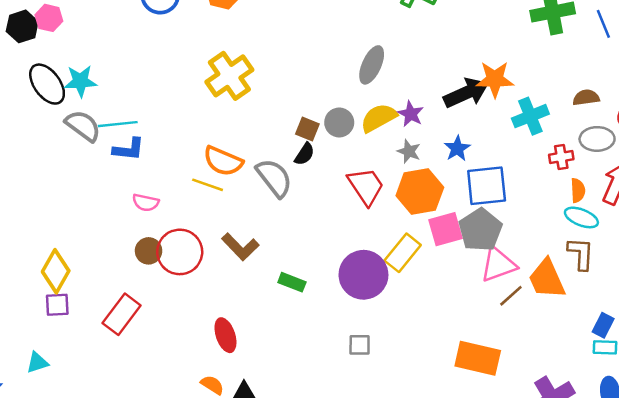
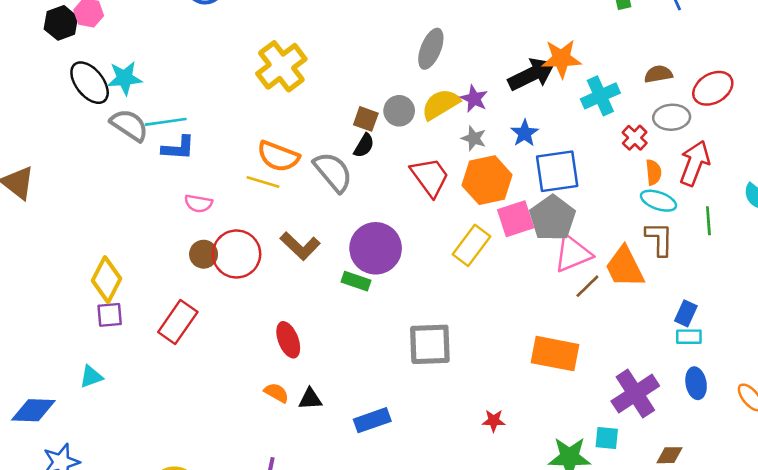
red cross: (561, 157) -> (635, 138), turned -35
purple circle: (363, 275) -> (376, 248), moved
gray square: (360, 345) -> (430, 344), size x1.8

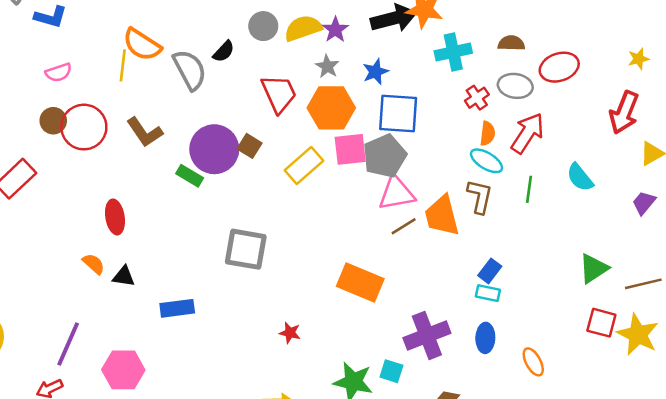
brown square: (366, 119) -> (249, 146), moved
yellow line: (263, 182) -> (123, 65), turned 68
pink semicircle: (198, 203) -> (59, 73), turned -40

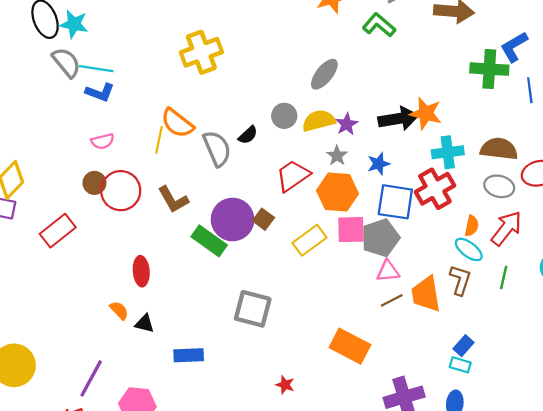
brown semicircle: (511, 43) -> (499, 149), size x1.6
red trapezoid: (279, 93) -> (293, 176), turned -105
red cross: (477, 98) -> (435, 189), moved, size x1.8
green rectangle: (190, 176) -> (209, 241), size x1.5
pink triangle: (396, 193) -> (388, 271), size x0.7

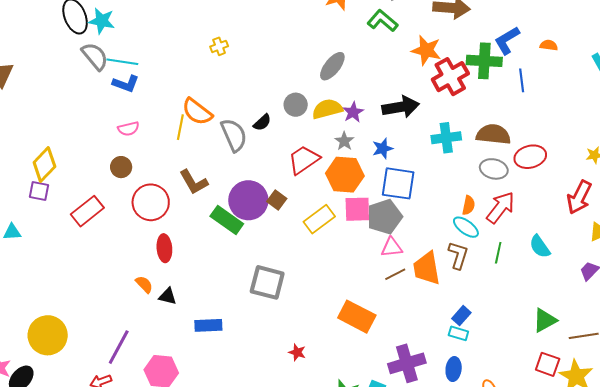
yellow cross: (201, 52) -> (219, 46), size x0.5
orange star: (426, 113) -> (426, 50), moved
red cross: (435, 189) -> (450, 77), moved
red circle: (121, 191) -> (151, 202), moved

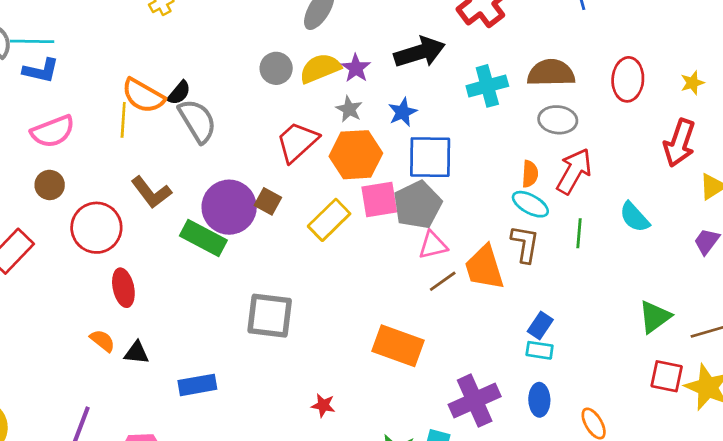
black semicircle: (262, 122) -> (179, 93), moved
pink semicircle: (128, 129) -> (53, 131), size x1.5
red ellipse: (530, 157) -> (628, 79), moved, turned -64

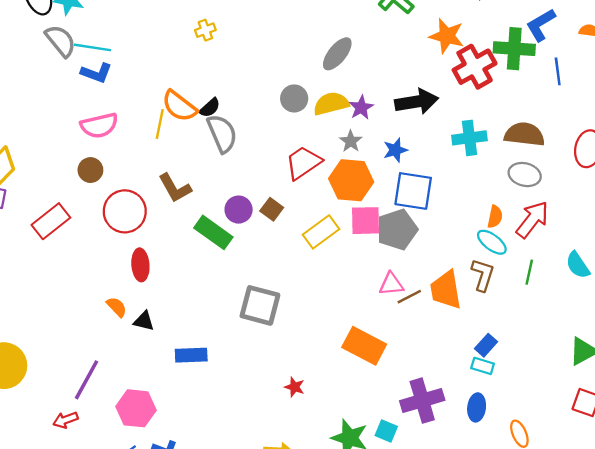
purple circle: (229, 207) -> (239, 210), size x0.6
pink triangle: (433, 245) -> (391, 284), moved

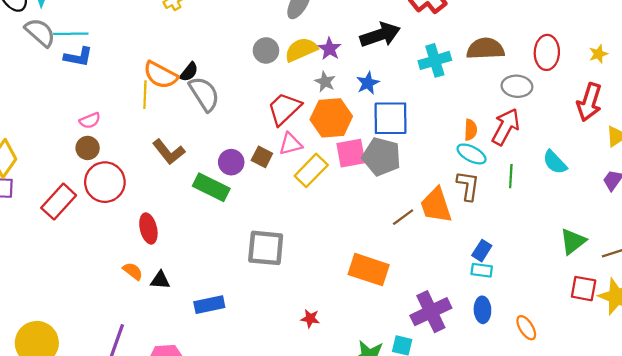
pink semicircle: (99, 125) -> (90, 121), moved, size x0.6
gray ellipse: (525, 175) -> (517, 86), moved
red circle: (125, 211) -> (105, 182), moved
gray pentagon: (397, 230) -> (382, 157), turned -30
pink triangle: (391, 284) -> (291, 144), moved

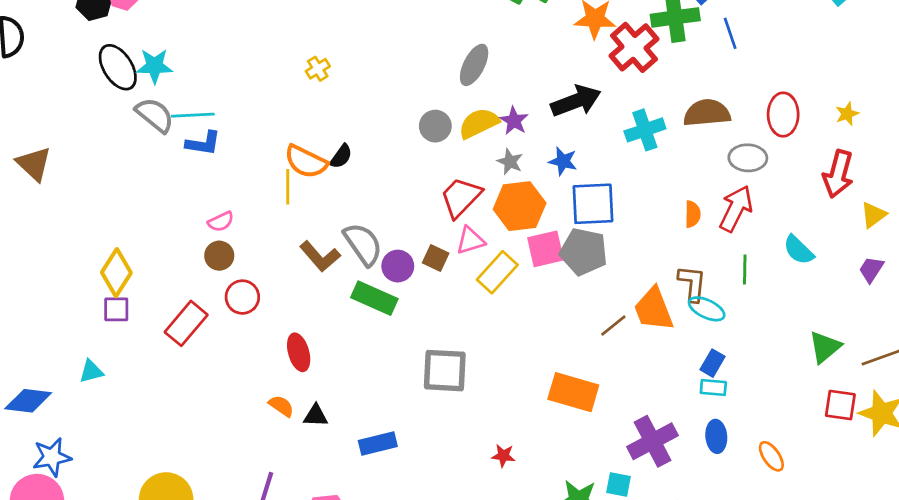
blue star: (368, 83) -> (563, 161), turned -30
gray semicircle: (204, 94) -> (363, 244), moved
cyan ellipse: (472, 154) -> (707, 309), moved
red circle: (105, 182) -> (242, 297), size x0.7

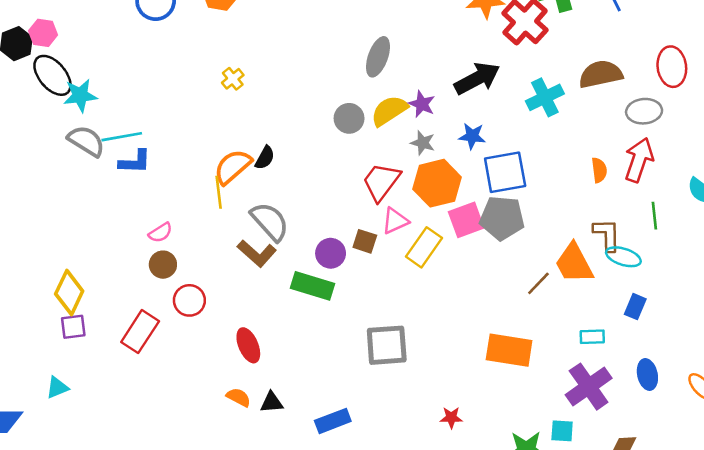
black ellipse: (118, 67) -> (52, 75), moved
orange semicircle: (306, 162) -> (233, 167), turned 120
gray semicircle: (363, 244) -> (270, 222), moved
cyan rectangle: (713, 388) -> (592, 337), moved

